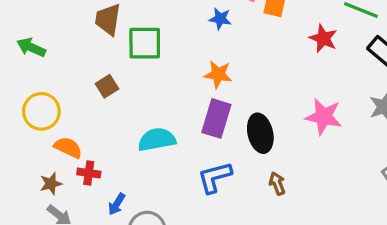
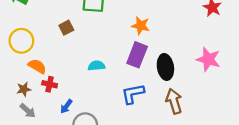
cyan semicircle: (157, 140) -> (96, 66), size x0.7
brown arrow: (277, 183) -> (174, 101), size x1.6

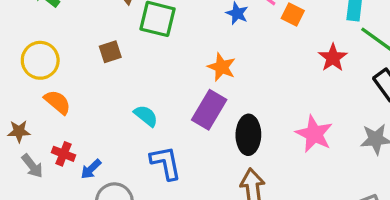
cyan semicircle: (96, 66) -> (146, 116), turned 35
red cross: (50, 84) -> (63, 154), moved
brown star: (24, 89) -> (19, 131), moved
blue L-shape: (133, 94) -> (166, 163), moved, turned 80

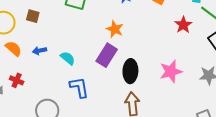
brown square: (110, 52) -> (33, 16), moved, turned 32
pink star: (314, 134) -> (171, 71), turned 30
blue arrow: (91, 169) -> (39, 51), moved, turned 32

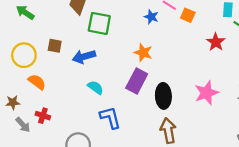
blue arrow: (39, 51) -> (84, 57), moved, size x1.5

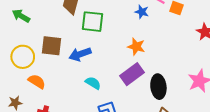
brown square: (55, 46) -> (51, 46), size x1.5
purple rectangle: (137, 81) -> (132, 74), turned 30

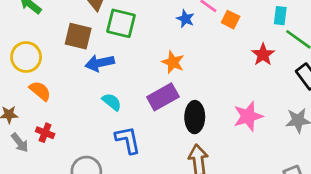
brown square: (51, 46) -> (78, 36), moved

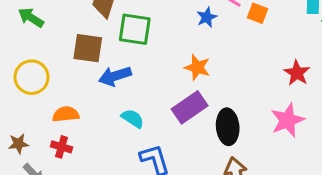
blue star: (185, 19) -> (207, 17), turned 30
red star: (263, 54) -> (297, 73), moved
orange semicircle: (40, 91) -> (66, 114), moved, turned -40
red cross: (45, 133) -> (61, 147), moved

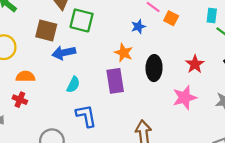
blue star: (207, 17) -> (138, 27), moved
purple rectangle: (190, 107) -> (115, 81), turned -70
cyan semicircle: (133, 118) -> (73, 85), turned 77
black ellipse: (228, 127) -> (154, 68), moved

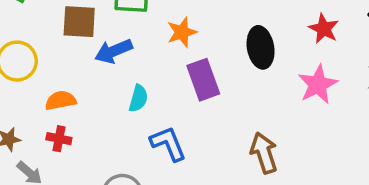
orange star: (124, 53) -> (182, 32), moved, turned -30

